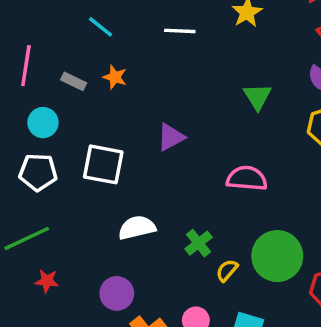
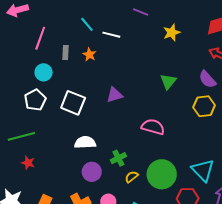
white line: (180, 31) -> (111, 35), moved
gray rectangle: (74, 81) -> (66, 52), turned 56
white pentagon: (38, 172) -> (35, 100), turned 30
purple circle: (117, 293) -> (92, 172), moved

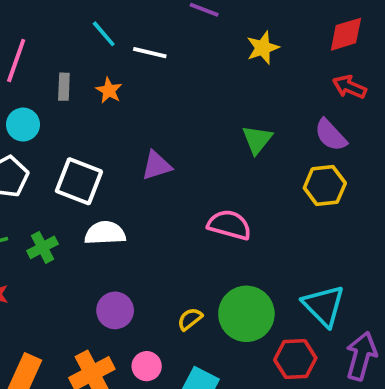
white semicircle: (85, 142) -> (105, 233), moved
green cross: (118, 158) -> (42, 247), moved

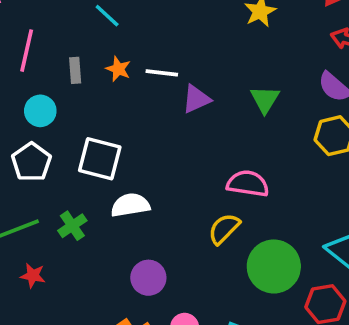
white line: (150, 53) -> (162, 73), moved
purple triangle: (157, 166) -> (196, 99), moved
yellow semicircle: (190, 319) -> (224, 229), moved, size x1.4

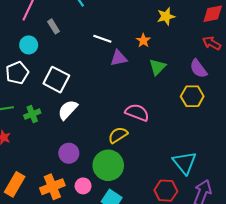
orange star: (118, 69) -> (143, 41), moved
gray rectangle: (75, 70) -> (54, 26), turned -40
white semicircle: (130, 205) -> (68, 110), turned -50
green circle: (274, 266) -> (108, 165), moved

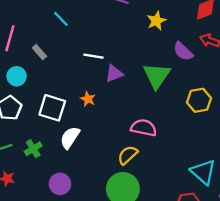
orange star: (143, 41) -> (88, 99), moved
green triangle: (157, 67) -> (157, 76), size x1.5
purple semicircle: (198, 69) -> (183, 51), moved
purple circle: (69, 153) -> (60, 184), moved

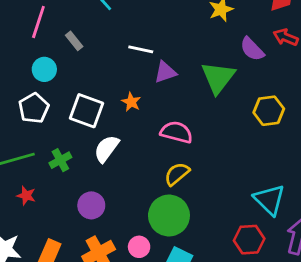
pink semicircle: (144, 128) -> (176, 132), moved

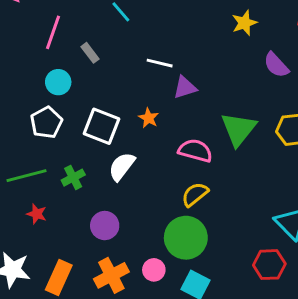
green triangle: (218, 78) -> (238, 129), moved

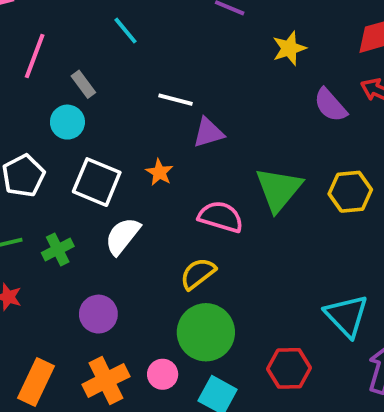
cyan circle: (58, 82) -> (67, 122), moved
yellow semicircle: (195, 194) -> (198, 274), moved
red hexagon: (269, 265) -> (289, 368), moved

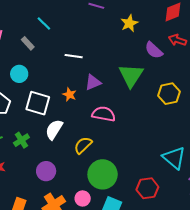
gray rectangle: (83, 84) -> (28, 43), moved
purple triangle: (208, 133) -> (93, 82), moved
green triangle: (279, 189) -> (131, 75), moved
yellow semicircle: (198, 274) -> (83, 145), moved

